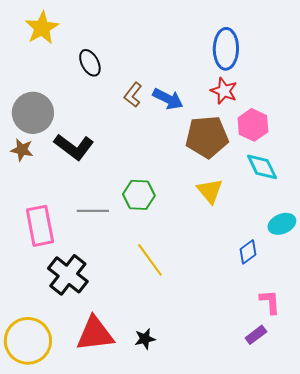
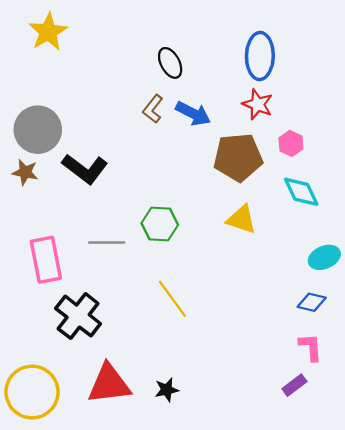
black ellipse: (90, 63) -> (170, 63), moved
pink hexagon: (253, 125) -> (291, 143), size x0.7
yellow triangle: (210, 191) -> (241, 219), turned -32
blue diamond: (248, 252) -> (312, 302), moved, turned 50

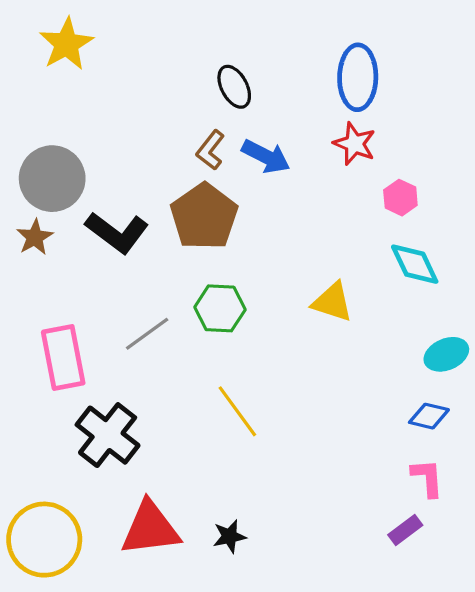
brown pentagon: (238, 157) -> (204, 217), moved, turned -30
brown star: (25, 172) -> (35, 237), turned 30
gray line: (107, 242) -> (147, 334), turned -36

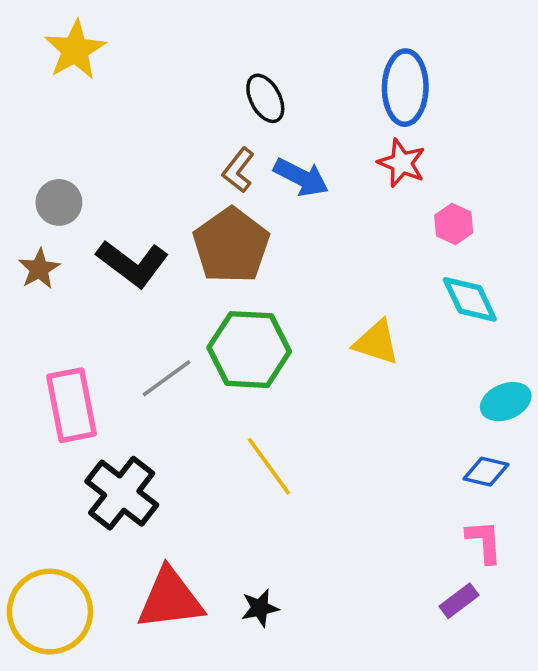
gray circle: (52, 179) -> (59, 202), size x0.6
green hexagon: (220, 308) -> (249, 350), size x1.4

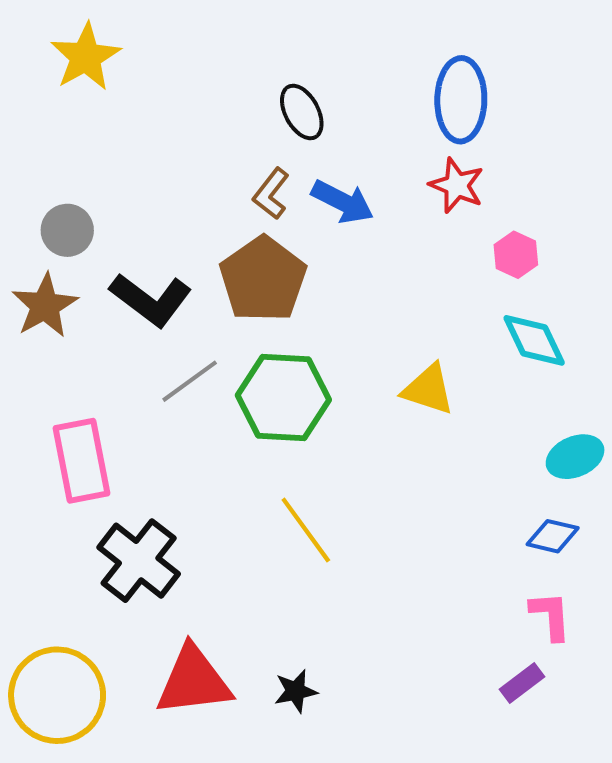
brown star: (39, 269) -> (45, 306), size x1.4
gray line: (167, 378) -> (190, 381), moved

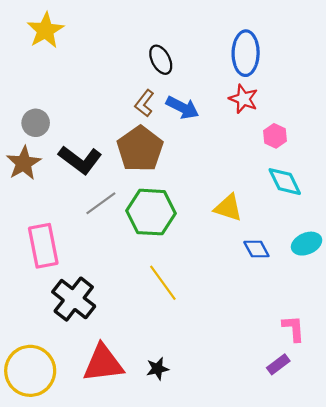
blue diamond: (553, 536) -> (256, 249), moved, turned 48

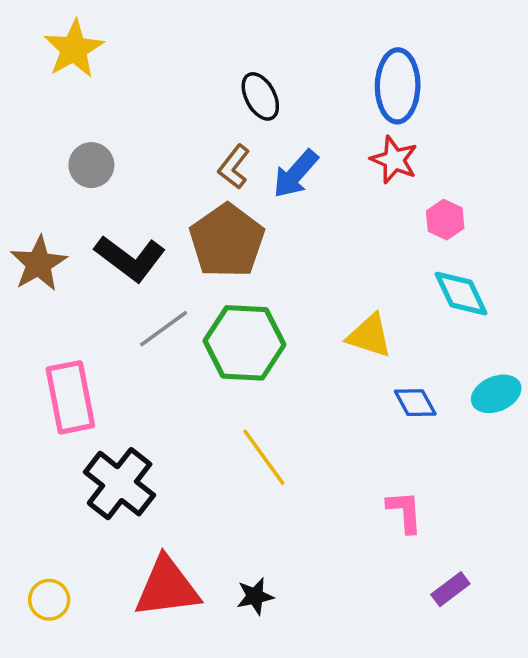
blue arrow: (182, 108) -> (296, 174), turned 104
gray circle: (36, 123) -> (91, 165), moved
pink L-shape: (293, 328) -> (405, 512), moved
yellow circle: (30, 371) -> (49, 600), size x0.5

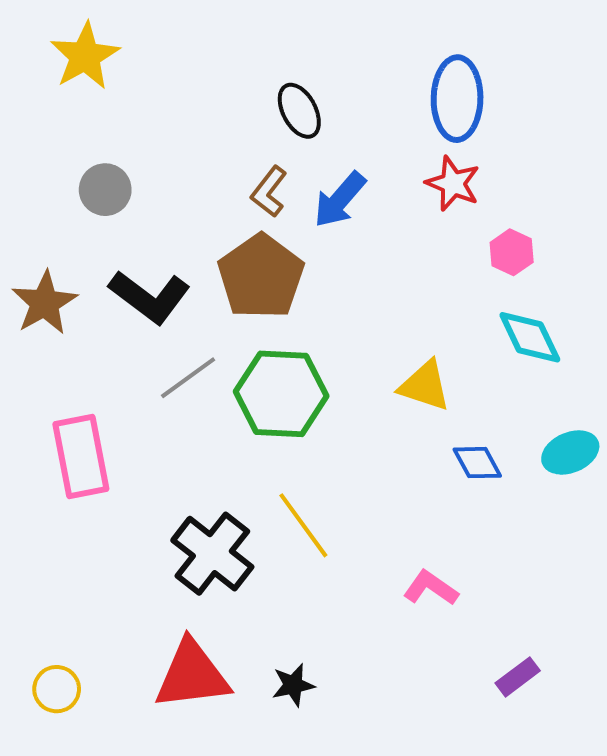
black cross: (120, 484) -> (212, 554), moved
pink L-shape: (405, 512) -> (431, 588), moved, turned -51

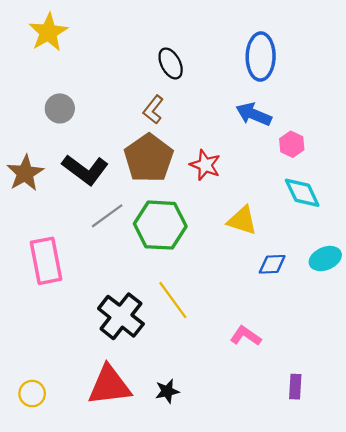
red star: (453, 184) -> (205, 165), moved
blue arrow: (340, 200) -> (254, 114), moved, turned 72
blue diamond: (477, 463) -> (272, 264), turned -64
purple rectangle: (518, 677) -> (295, 387), turned -50

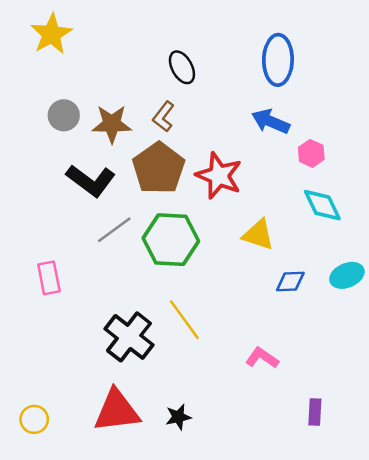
red star: (205, 165) -> (219, 176), size x1.4
brown star: (25, 173) -> (112, 124), moved, turned 30
pink rectangle: (46, 261) -> (49, 278), size x0.7

